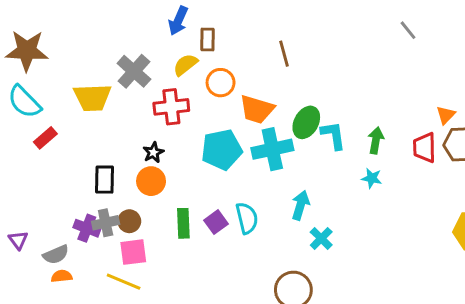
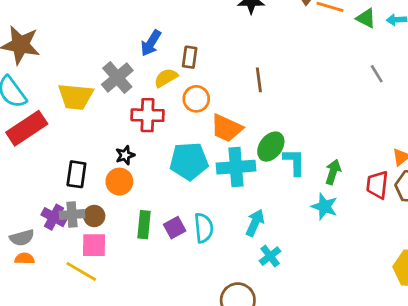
blue arrow: (178, 21) -> (151, 43), moved
red rectangle: (45, 138) -> (27, 128), size x1.8
cyan star: (372, 178) -> (324, 207), size x1.4

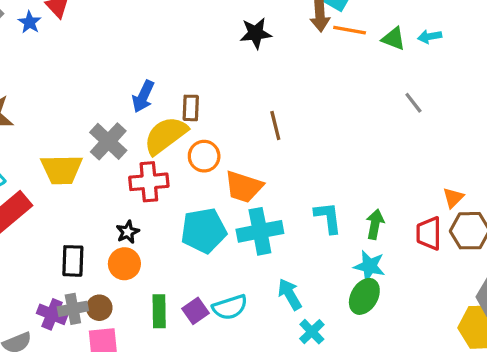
yellow semicircle: (166, 78) -> (166, 135), size x1.6
green ellipse: (271, 147) -> (364, 296), moved
cyan arrow: (255, 223) -> (290, 294), turned -48
cyan semicircle: (204, 228) -> (230, 307), turned 84

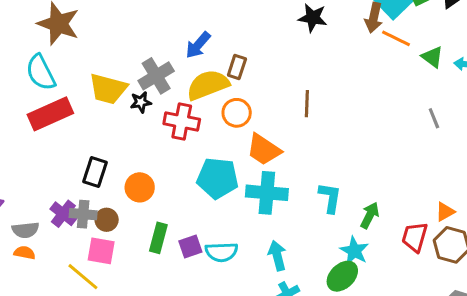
black star: (128, 232) -> (141, 102), moved

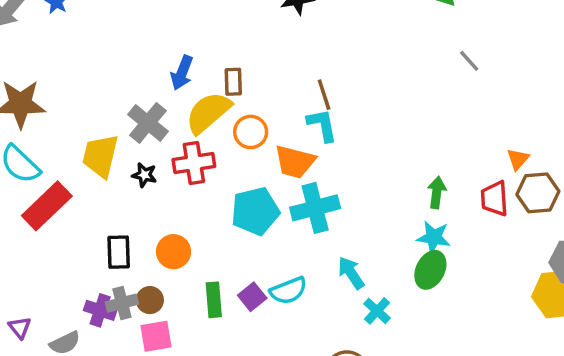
yellow trapezoid: (108, 89) -> (100, 156), turned 108
black star: (141, 102) -> (144, 175), moved, turned -30
cyan L-shape: (330, 198) -> (322, 125), moved

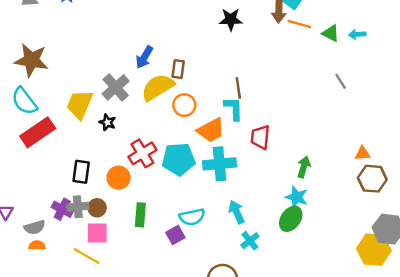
orange triangle: (518, 159) -> (363, 153), turned 35
orange trapezoid: (295, 162) -> (211, 130), turned -52
red cross: (194, 163) -> (142, 153), moved, turned -32
red trapezoid: (494, 199) -> (260, 137), moved
purple square: (252, 297) -> (175, 235), moved

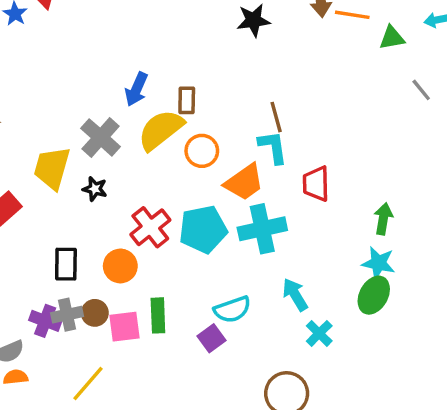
green triangle: (331, 33) -> (392, 38), moved, turned -30
pink square: (97, 233) -> (124, 327), moved
yellow line: (86, 256) -> (88, 384), turned -72

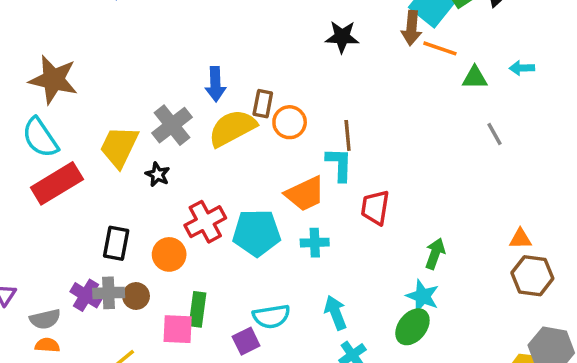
blue arrow: (136, 89) -> (215, 84), turned -36
orange circle: (202, 151) -> (290, 122), moved
cyan cross: (262, 229) -> (315, 243), size x0.6
pink square: (124, 327) -> (178, 329), moved

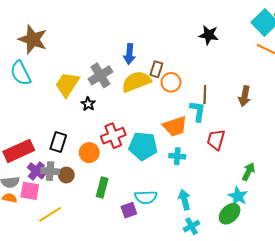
brown arrow: (412, 28) -> (245, 96), moved
red rectangle: (57, 183) -> (19, 151), moved
pink square: (178, 329) -> (30, 191), moved

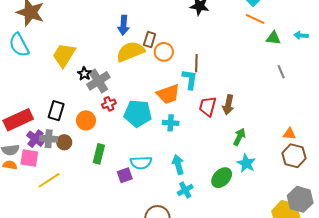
gray cross: (100, 75) -> (98, 81), moved
brown arrow: (245, 96) -> (228, 105), moved
red cross: (113, 136) -> (109, 104), size x0.6
cyan star: (238, 196) -> (246, 163), moved

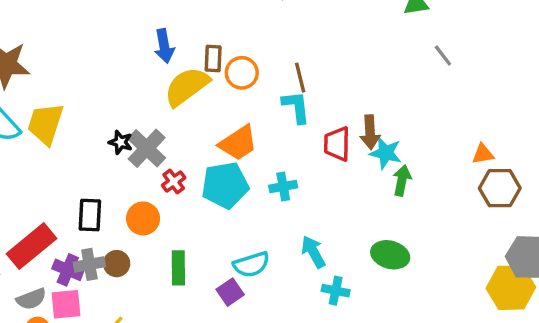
yellow trapezoid: (64, 55) -> (45, 124), moved
orange trapezoid: (168, 94) -> (238, 143), moved
cyan star: (246, 163) -> (386, 153), moved
green ellipse: (222, 178) -> (390, 255), turned 75
cyan cross: (185, 190) -> (336, 291), turned -35

